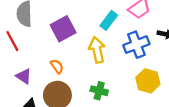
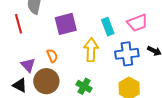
cyan rectangle: (109, 20) -> (108, 27), turned -72
purple triangle: (24, 76) -> (28, 65), moved

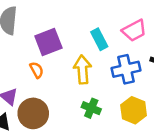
orange semicircle: (52, 56) -> (37, 70), moved
green cross: (84, 86) -> (91, 108), moved

